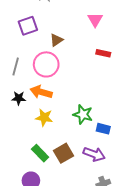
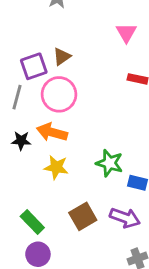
purple square: (28, 26) -> (34, 66), moved
brown triangle: (56, 40) -> (62, 56), moved
green rectangle: (40, 153) -> (32, 222), moved

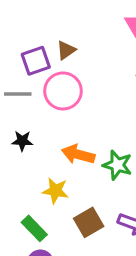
gray line: (17, 97) -> (18, 94), turned 75
orange arrow: (52, 132) -> (78, 154), moved
yellow star: (56, 167) -> (55, 191), moved

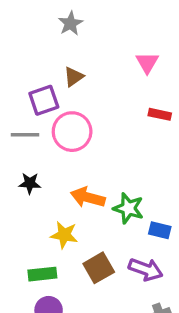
brown triangle: (66, 50) -> (74, 77), moved
green rectangle: (34, 228) -> (42, 274), turned -52

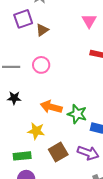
purple square: (44, 100) -> (23, 19), moved
pink circle: (72, 132) -> (41, 65), size x0.7

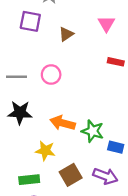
purple square: (23, 19) -> (30, 21), turned 30
brown triangle: (42, 30) -> (66, 34), moved
black star: (14, 98) -> (20, 113), size x1.5

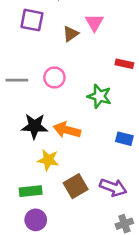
pink triangle: (106, 24) -> (94, 23), moved
black star: (20, 113) -> (34, 126), moved
green star: (93, 131) -> (99, 96), moved
blue rectangle: (116, 147) -> (124, 139), moved

